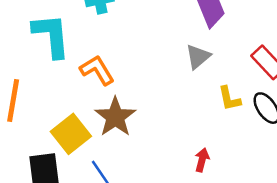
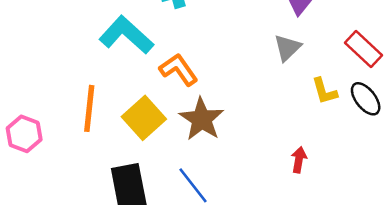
cyan L-shape: (51, 35) -> (126, 35), turned -39
yellow square: (71, 134) -> (144, 118), moved

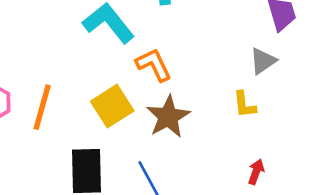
yellow L-shape: (324, 91) -> (244, 105), moved
orange line: (89, 108) -> (42, 107), moved

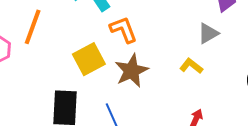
yellow L-shape: (244, 105) -> (191, 66), turned 130
orange line: (42, 107) -> (33, 27), moved

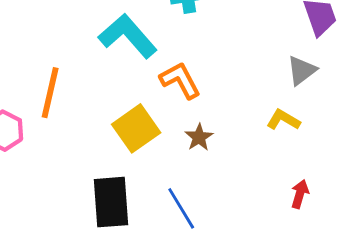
brown star: (131, 71) -> (199, 137), size x0.6

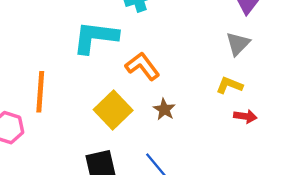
cyan L-shape: (128, 36) -> (95, 37), turned -33
red arrow: (300, 194) -> (245, 116), moved, turned 90

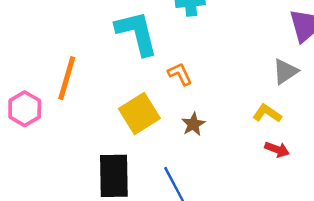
cyan L-shape: (95, 37) -> (137, 33), turned 57
orange L-shape: (142, 66) -> (180, 74), size x0.7

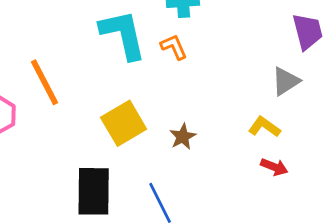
orange L-shape: (180, 74) -> (174, 47), moved
orange line: (67, 78) -> (45, 82), turned -45

